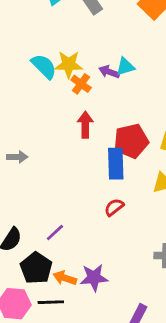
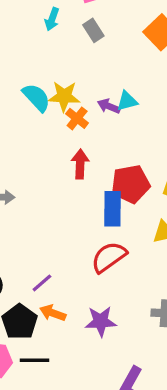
red semicircle: (114, 207) -> (109, 257), size x1.6
orange arrow: (65, 278) -> (53, 313), moved
purple star: (94, 278) -> (101, 321), moved

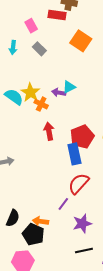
yellow star: (64, 96) -> (30, 92), turned -30
purple line: (42, 283) -> (63, 204), moved
orange arrow: (53, 313) -> (40, 221), moved
black line: (35, 360) -> (84, 251), moved

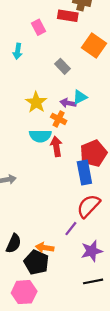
gray rectangle: (39, 49) -> (62, 66), moved
cyan semicircle: (14, 97) -> (40, 136), moved, turned 144
orange cross: (41, 104) -> (59, 119), moved

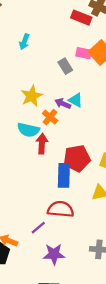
pink rectangle: (38, 27) -> (84, 53), moved, turned -63
cyan triangle: (80, 97) -> (76, 100), turned 42
red semicircle: (88, 206) -> (61, 209), turned 40

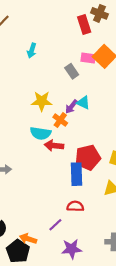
red rectangle: (81, 18) -> (84, 25), turned 54
yellow star: (32, 96) -> (42, 101), turned 30
purple arrow: (63, 104) -> (71, 107), turned -72
red arrow: (42, 144) -> (54, 146), turned -84
red semicircle: (61, 209) -> (75, 206), size x0.7

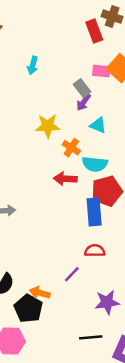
purple arrow: (71, 107) -> (84, 102), moved
cyan semicircle: (40, 133) -> (95, 164), moved
purple star: (72, 249) -> (107, 302), moved

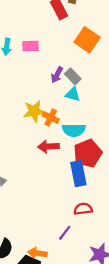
pink rectangle: (101, 71) -> (31, 46), moved
gray rectangle: (82, 88) -> (73, 76), moved
yellow star: (48, 126) -> (34, 111), moved

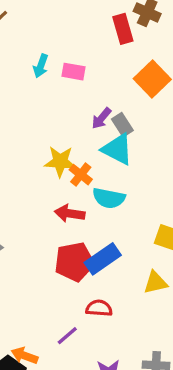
cyan triangle: (73, 94) -> (117, 149), size x1.5
red pentagon: (88, 153) -> (74, 262), moved
blue rectangle: (78, 174) -> (103, 259), turned 55

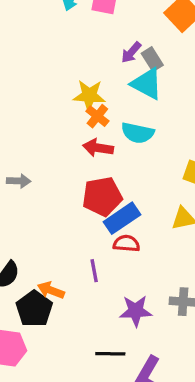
orange cross: (81, 175) -> (97, 116), moved
blue rectangle: (103, 259) -> (122, 218), moved
purple line: (67, 336) -> (94, 271), turned -60

